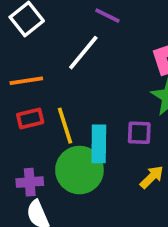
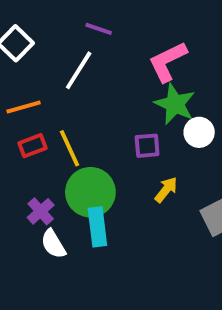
cyan rectangle: (99, 144) -> (97, 227), moved
purple cross: (30, 182) -> (41, 211), turned -30

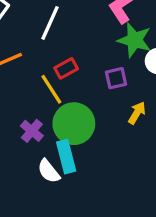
red rectangle: (33, 146) -> (66, 68), moved
purple cross: (41, 211) -> (32, 131), moved
cyan rectangle: (97, 227) -> (66, 157), moved

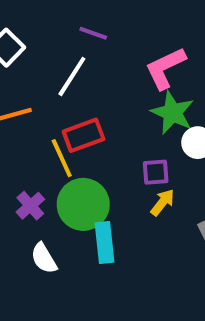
red rectangle: (66, 68) -> (84, 135), size x1.4
purple square: (116, 78) -> (156, 172), moved
cyan rectangle: (66, 157) -> (104, 243), moved

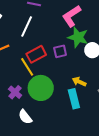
purple square: (156, 172) -> (60, 51), moved
yellow arrow: (162, 202) -> (79, 82), turned -96
cyan rectangle: (104, 243) -> (74, 99), moved

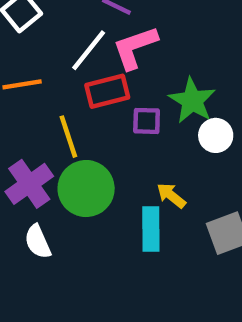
pink L-shape: (71, 16) -> (135, 47), moved
red rectangle: (36, 54) -> (107, 91), moved
purple cross: (15, 92) -> (29, 184), size x1.5

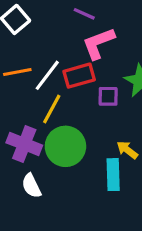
white line: (89, 50) -> (47, 75), moved
yellow line: (68, 137) -> (52, 109), turned 48
purple cross: (29, 184) -> (24, 144), turned -32

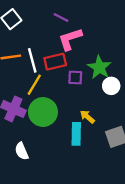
white line: (47, 75) -> (32, 60), turned -55
white semicircle: (31, 186) -> (22, 151), moved

